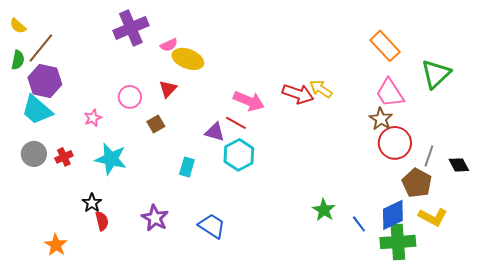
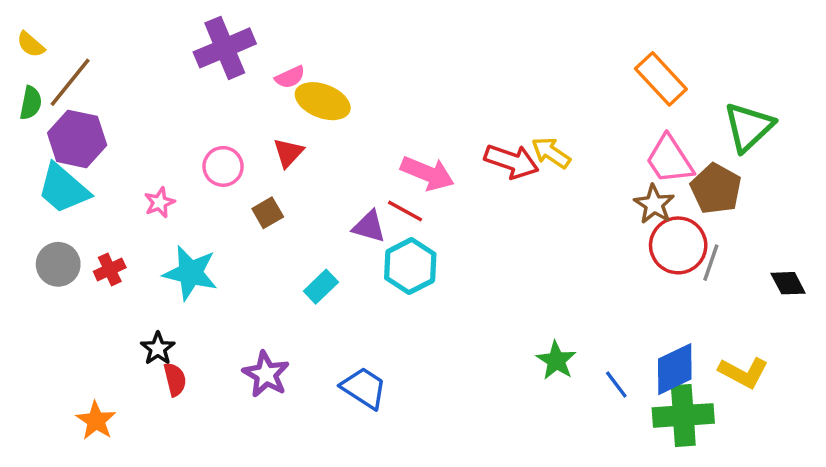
gray line: (429, 156) -> (711, 263), moved
cyan rectangle: (187, 167) -> (321, 287), turned 30
brown pentagon: (417, 183) -> (716, 189), moved

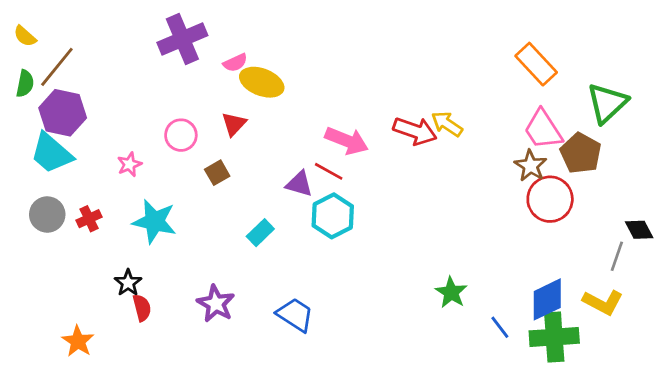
gray line: (711, 263) -> (617, 256), moved
blue line: (616, 385) -> (500, 327), moved

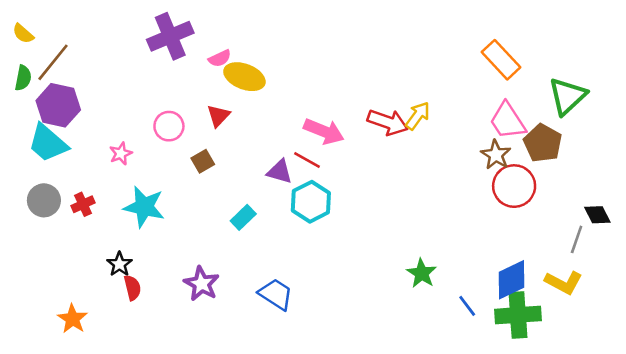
yellow arrow: (447, 124) -> (418, 116), turned 92

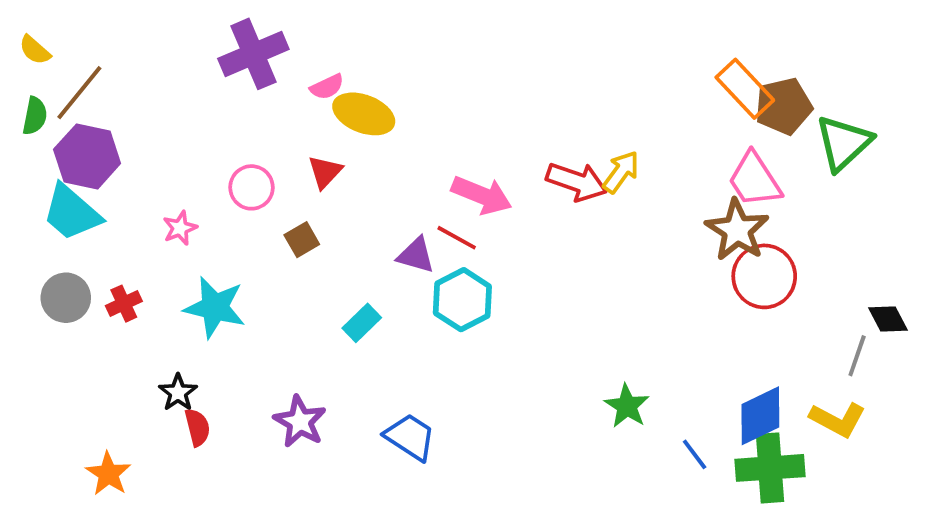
brown pentagon: (543, 143) -> (784, 106), moved, turned 30
brown star: (496, 155) -> (737, 230), size x1.4

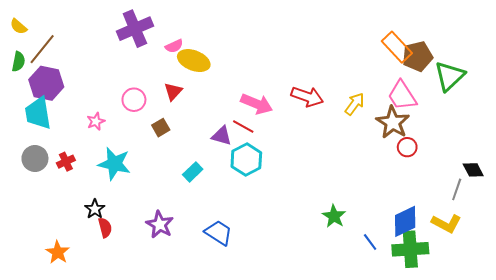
yellow arrow: (621, 172) -> (355, 104), moved
cyan trapezoid: (72, 213) -> (38, 113), turned 40
red circle: (764, 276) -> (407, 147), size x0.6

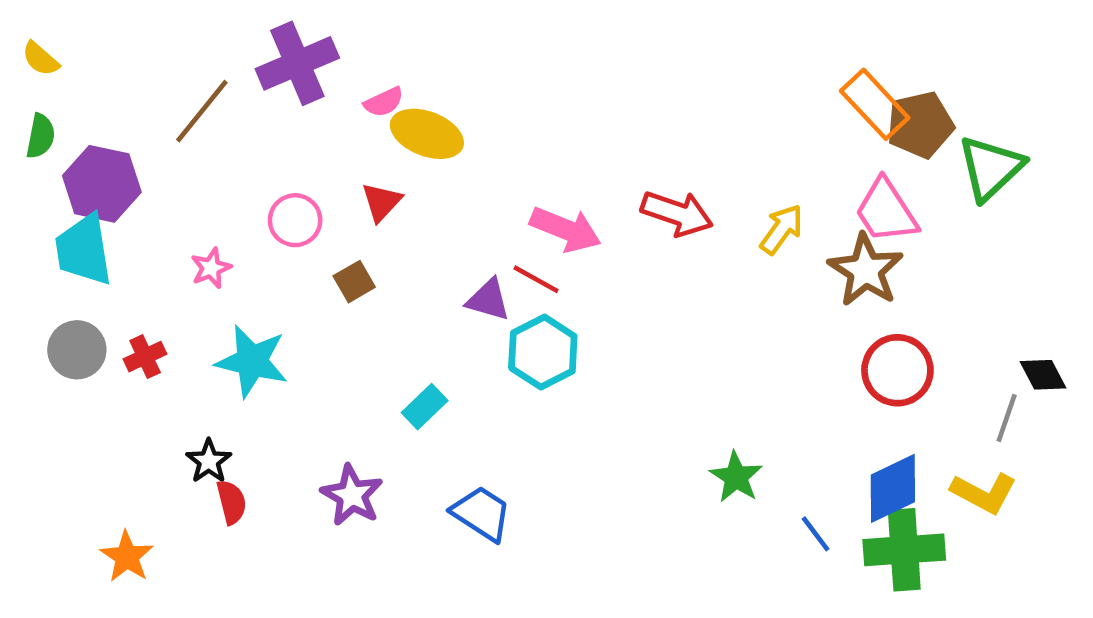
brown line: (42, 49) -> (202, 111), moved
red circle: (407, 147) -> (897, 370), moved, size x1.6
cyan rectangle: (193, 172) -> (425, 407), moved

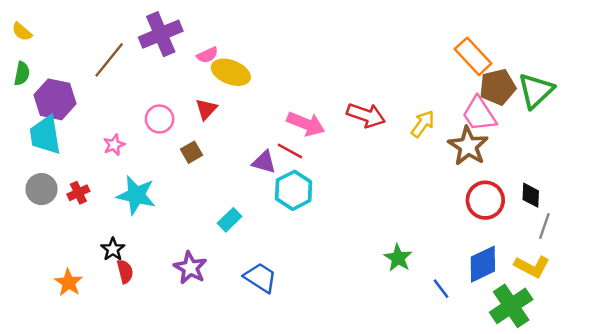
brown pentagon: (920, 125) -> (498, 87), moved
black diamond: (1043, 375) -> (531, 195), moved, turned 30
green cross: (904, 550) -> (511, 306), moved, turned -30
orange star: (127, 557) -> (69, 282), moved

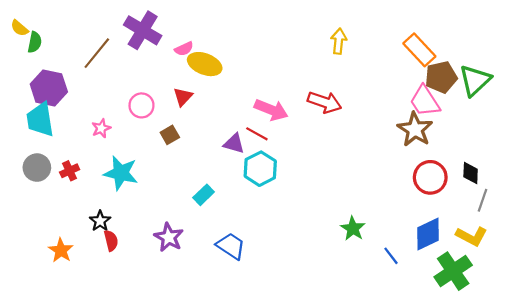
purple cross: (161, 34) -> (143, 30), turned -36
green semicircle: (22, 73) -> (35, 42), moved
yellow arrow: (423, 124) -> (339, 41), moved, turned -30

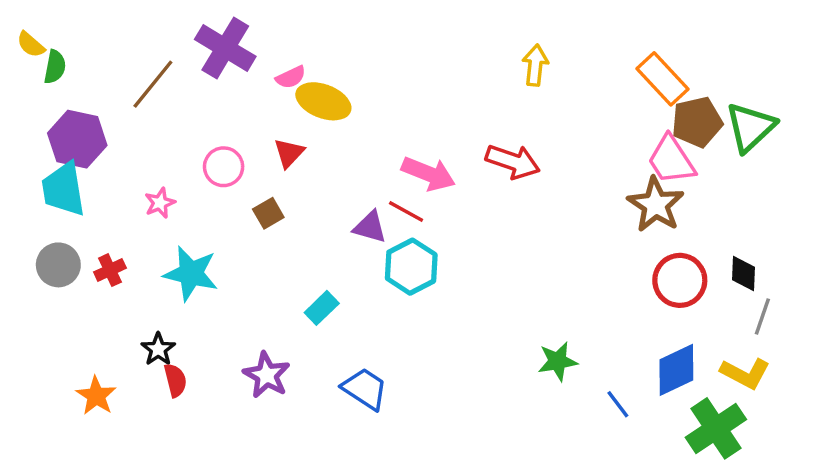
green star: (353, 229) -> (558, 361), turned 30

